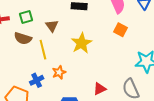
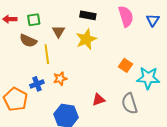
orange square: (120, 30) -> (126, 65), moved
yellow star: (82, 43) -> (86, 39), moved

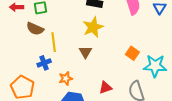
brown triangle: (58, 31) -> (85, 52), moved
orange star: (60, 79) -> (66, 78), moved
blue cross: (37, 84) -> (44, 63), moved

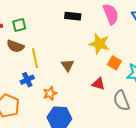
yellow star: (93, 27) -> (99, 44), moved, turned -30
red triangle: (105, 88) -> (99, 84), moved, turned 40

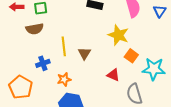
brown semicircle: (15, 46) -> (35, 29), turned -36
yellow line: (35, 58) -> (64, 46), moved

